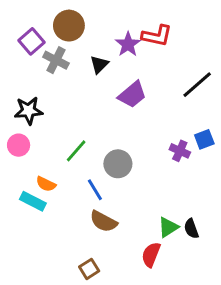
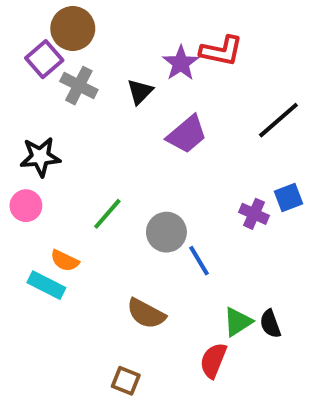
brown circle: (69, 26) -> (73, 29), moved
blue line: (95, 190) -> (199, 261), moved
brown square: (89, 269) -> (126, 381), turned -36

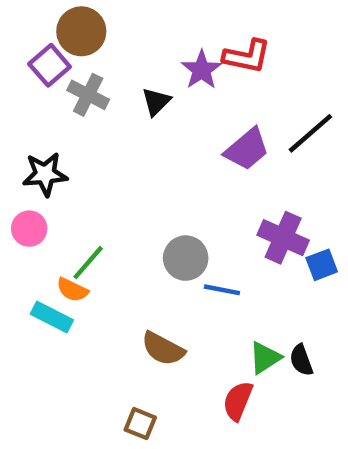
purple trapezoid: (187, 134) -> (247, 149), moved
blue square: (289, 198) -> (322, 265), moved
green line: (107, 214) -> (88, 263), moved
purple cross: (254, 214) -> (283, 238), size x1.5
blue line: (199, 261) -> (222, 290), turned -48

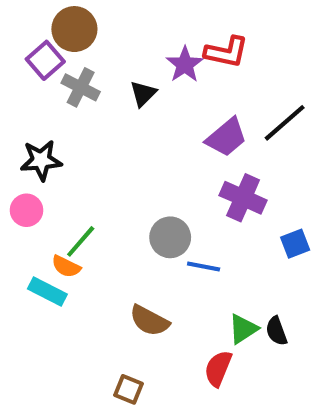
purple cross: (283, 238) -> (243, 198), moved

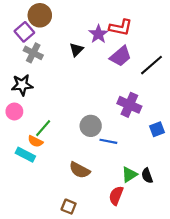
gray cross: (81, 87) -> (33, 53), moved
purple trapezoid: (226, 137) -> (121, 56), moved

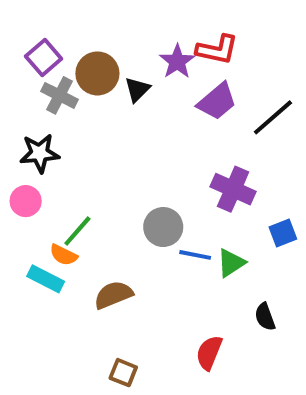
brown circle: (40, 15) -> (97, 73), moved
brown semicircle: (80, 170) -> (113, 295), moved, turned 130
green triangle: (129, 175) -> (231, 263), moved

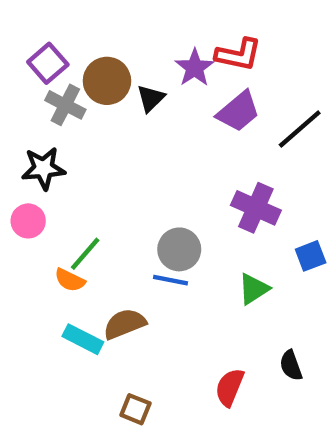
blue line: (195, 255) -> (170, 280), moved
cyan rectangle: (46, 279) -> (83, 339), moved
black semicircle: (265, 317) -> (291, 365), moved

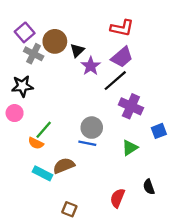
purple star: (195, 68) -> (91, 66), moved
black line: (300, 129) -> (115, 81), moved

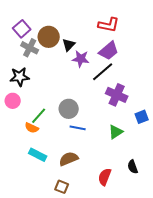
purple star: (91, 66) -> (81, 59), turned -30
gray circle: (92, 128) -> (69, 109), moved
brown semicircle: (64, 166) -> (69, 159), moved

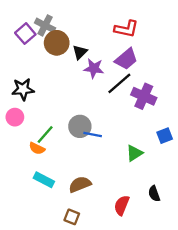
gray cross: (30, 48) -> (45, 25), moved
purple cross: (117, 95) -> (144, 96), moved
blue line: (78, 128) -> (93, 134), moved

